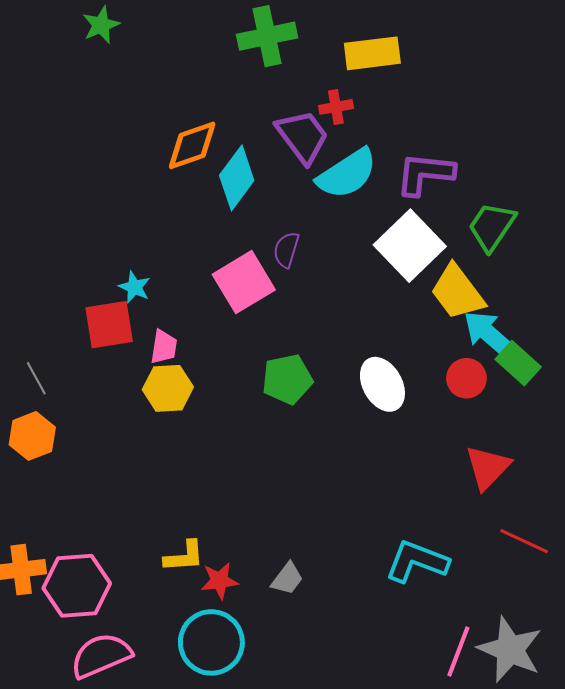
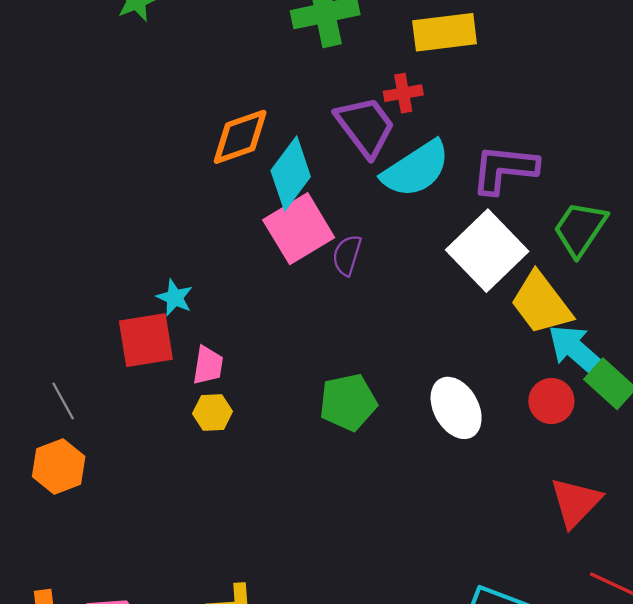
pink square: (244, 282) -> (299, 229), moved
yellow hexagon: (168, 388) -> (213, 413), size x0.7

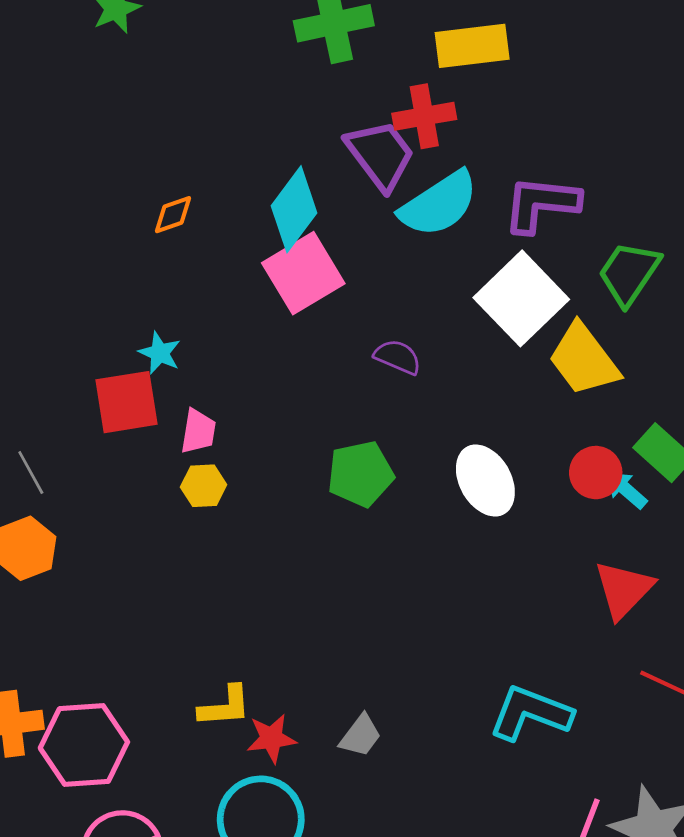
red cross: (403, 93) -> (424, 116), size x1.4
orange diamond: (240, 137) -> (173, 215), moved, size x0.6
purple semicircle: (347, 255) -> (398, 357), moved, turned 96
cyan arrow: (578, 352) -> (626, 490), moved, size x0.6

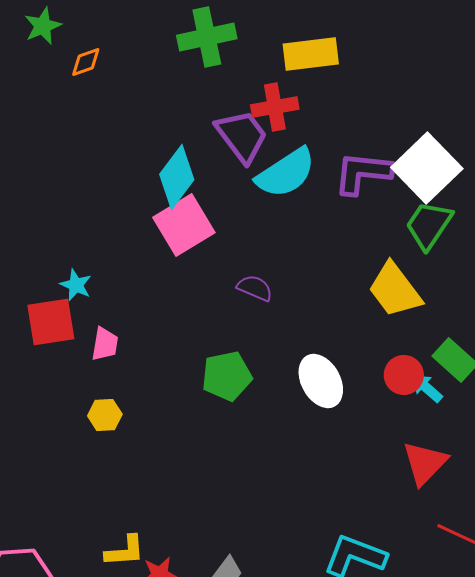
orange diamond: (173, 215) -> (86, 62), moved
white square: (521, 298) -> (427, 168), moved
yellow hexagon: (204, 486) -> (105, 415), moved

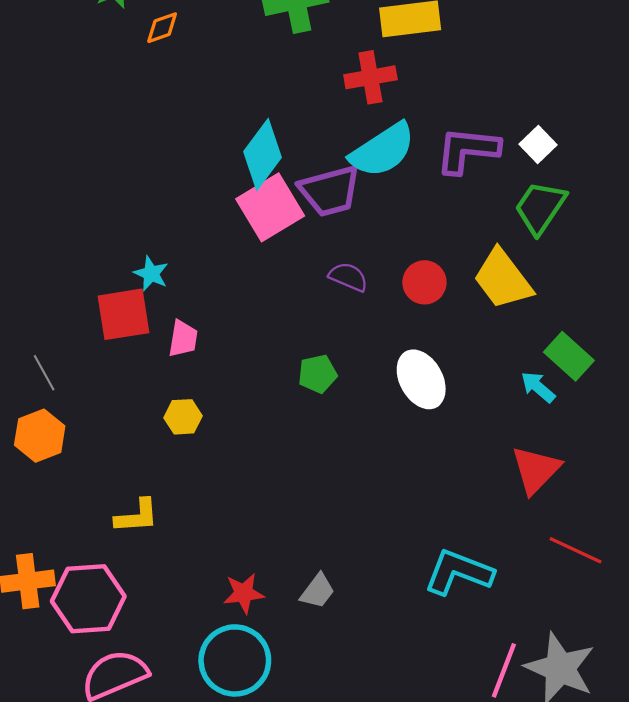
purple trapezoid: (242, 136) -> (330, 191), moved, turned 112
white square: (427, 168) -> (538, 145), size x0.5
red circle: (404, 375) -> (424, 282), moved
green pentagon: (227, 376) -> (318, 374), size x0.7
yellow L-shape: (125, 551) -> (137, 516), moved

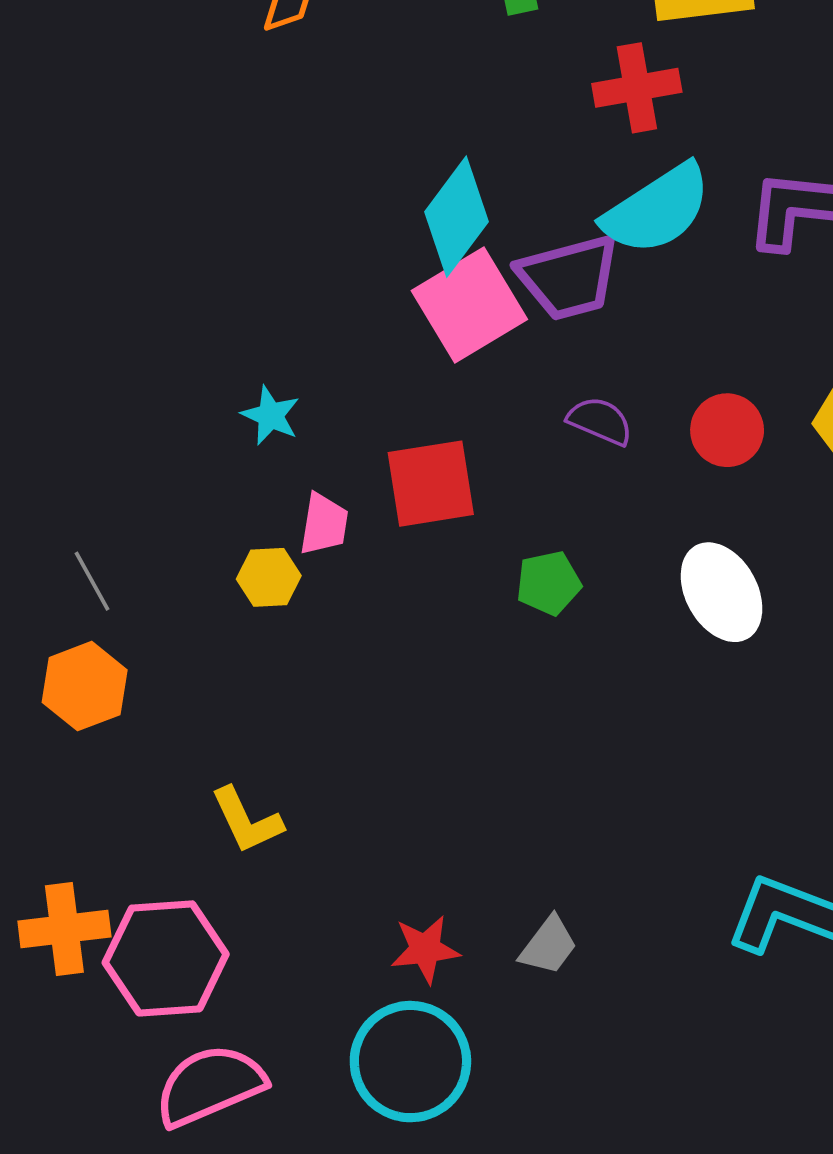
red square: (124, 314) -> (431, 484), moved
yellow hexagon: (183, 417) -> (269, 577), moved
yellow L-shape: (137, 516) -> (247, 820), turned 69

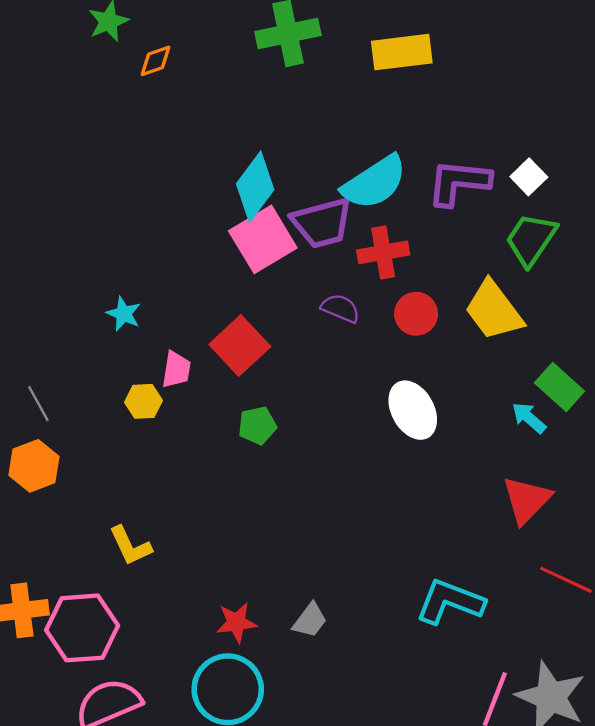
red cross: (637, 88) -> (383, 252), moved
cyan star: (271, 415) -> (124, 314), moved
red square: (431, 484) -> (240, 346), turned -34
green pentagon: (548, 583) -> (257, 425), moved

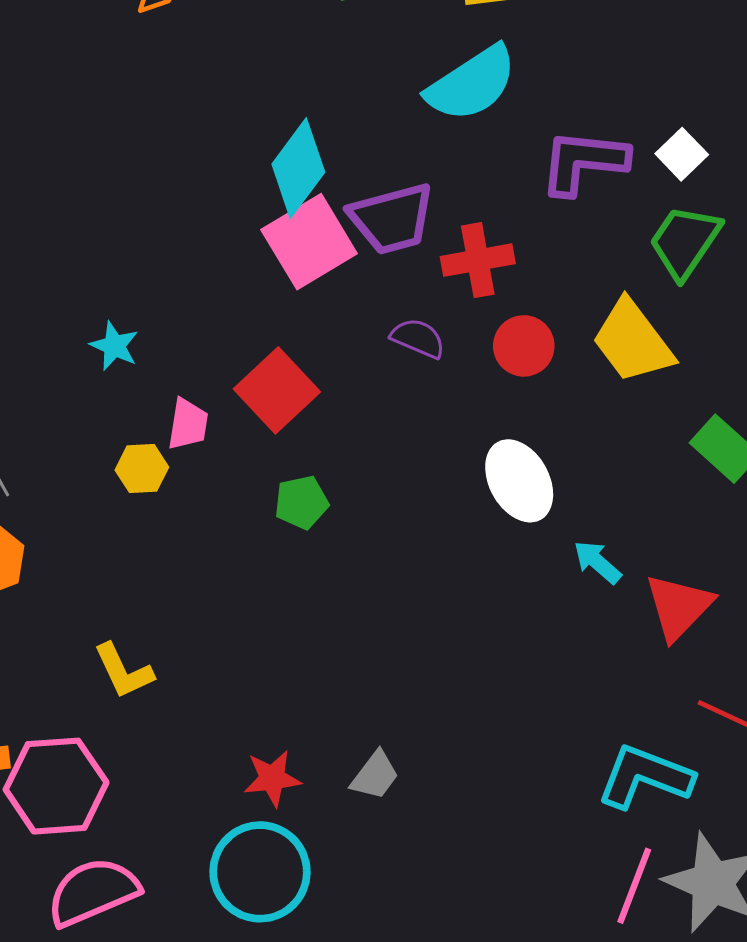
cyan semicircle: (374, 182) -> (472, 84), moved
cyan arrow: (529, 418) -> (597, 562), moved
cyan L-shape: (450, 602) -> (645, 777), moved

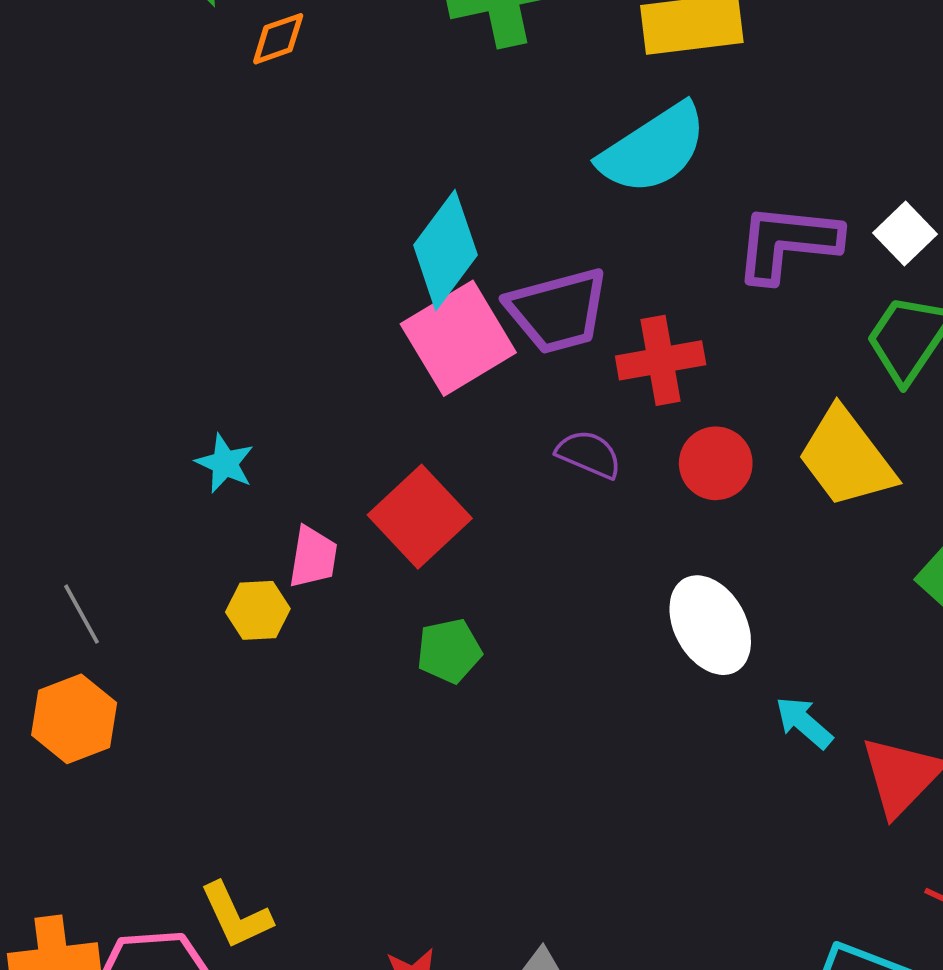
yellow L-shape: (124, 671) -> (236, 916), moved

